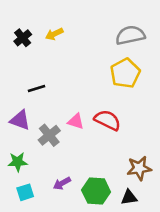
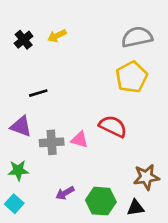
pink triangle: (76, 121) -> (80, 140), moved
gray cross: (49, 135) -> (52, 142), turned 35
cyan square: (25, 192) -> (14, 204), moved, turned -30

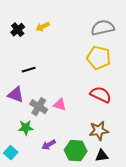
yellow pentagon: (132, 77) -> (99, 58), turned -30
red semicircle: (113, 126) -> (101, 95), moved
gray cross: (52, 142) -> (39, 107), turned 36
green star: (18, 170) -> (26, 128), moved
brown star: (146, 177) -> (99, 131), moved

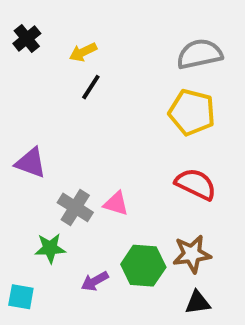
black cross: (18, 30) -> (27, 39), moved
black line: (29, 70) -> (91, 87), moved, turned -40
purple triangle: (16, 95) -> (31, 163), moved
green hexagon: (76, 151) -> (143, 266), moved
cyan square: (11, 153) -> (21, 297), turned -32

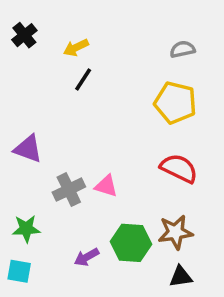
gray semicircle: (200, 54) -> (182, 49), size x0.6
gray cross: (75, 207) -> (69, 190), turned 32
green star: (50, 248) -> (26, 229), moved

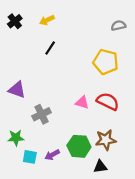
yellow arrow: (76, 48) -> (47, 20), moved
gray semicircle: (182, 49) -> (118, 26), moved
pink triangle: (106, 186) -> (82, 102), moved
cyan square: (19, 271) -> (30, 157), moved
black triangle: (181, 277) -> (100, 167), moved

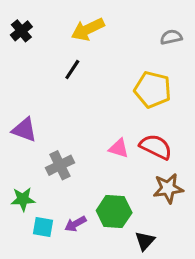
yellow arrow: (47, 20) -> (88, 29), moved, size x1.5
brown star: (106, 140) -> (168, 188), moved
black triangle: (100, 167) -> (145, 241), turned -40

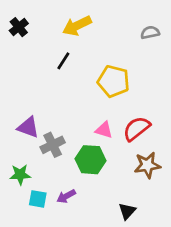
yellow pentagon: (153, 90) -> (114, 81), moved
purple triangle: (24, 130) -> (28, 127), moved
red semicircle: (156, 147) -> (137, 129), turned -64
green hexagon: (114, 212) -> (91, 160), moved

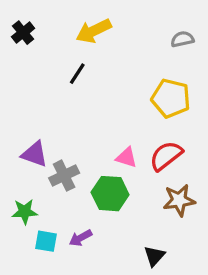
yellow pentagon: (114, 81) -> (171, 98), moved

